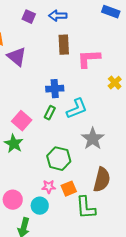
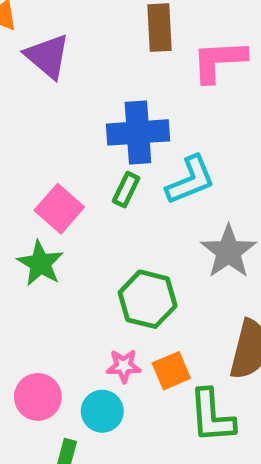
blue cross: (55, 89) -> (138, 132), size x1.4

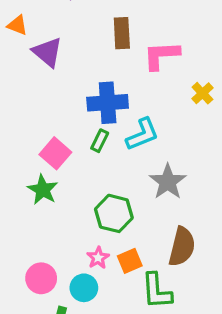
pink star: (124, 366) -> (98, 258), turned -30

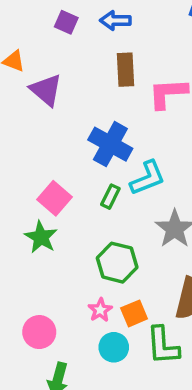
blue cross: (108, 103) -> (110, 144), turned 33
green rectangle: (100, 141) -> (110, 197), moved
cyan circle: (84, 288) -> (114, 347), moved

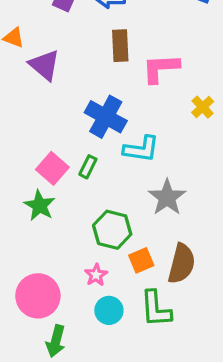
cyan L-shape: (148, 178) -> (141, 149), turned 30
green rectangle: (110, 197) -> (88, 167), moved
orange square: (134, 313) -> (141, 260), moved
pink circle: (39, 332) -> (38, 296), size x1.4

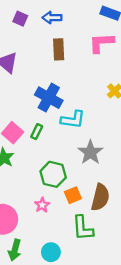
pink L-shape: (161, 68) -> (101, 43), moved
cyan circle: (109, 310) -> (51, 252), moved

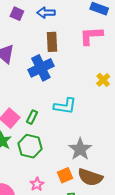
blue cross: (49, 98) -> (41, 68), moved, turned 35
gray star: (90, 152) -> (80, 149), moved
green hexagon: (53, 174) -> (30, 146), moved
brown semicircle: (100, 197) -> (90, 177), turned 95

